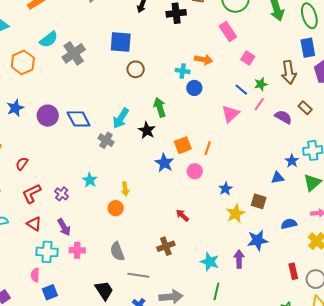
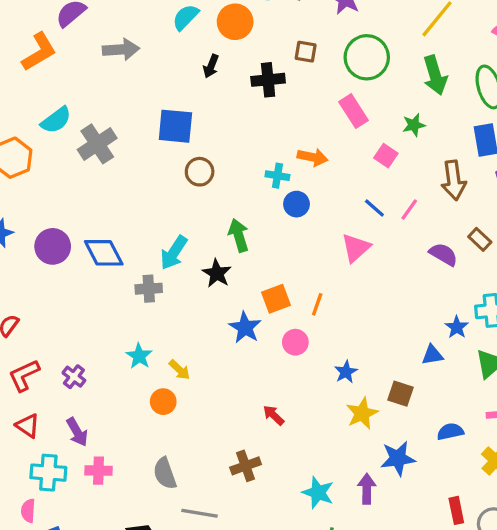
green star: (261, 84) -> (414, 125), moved
pink line: (259, 104) -> (409, 210), moved
gray cross: (106, 140) -> (149, 289), turned -35
cyan star: (90, 180) -> (139, 356), moved
yellow arrow: (125, 189) -> (179, 370), turned -40

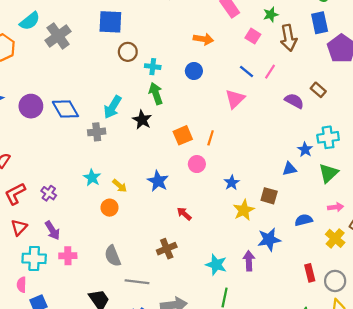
cyan cross: (277, 176) -> (153, 67), moved
brown arrow: (454, 180) -> (289, 38), moved
blue star: (245, 328) -> (158, 181), moved
red triangle: (28, 426) -> (19, 227), turned 42

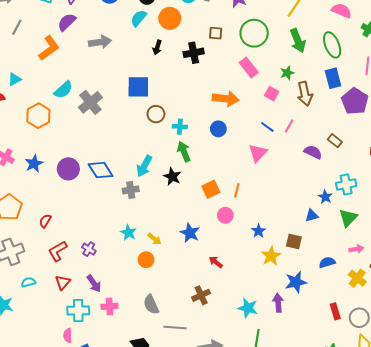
orange arrow: (203, 39) -> (226, 99), size x1.4

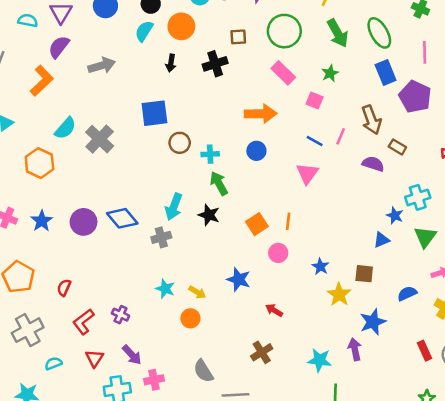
brown arrow: (305, 94) -> (371, 120), moved

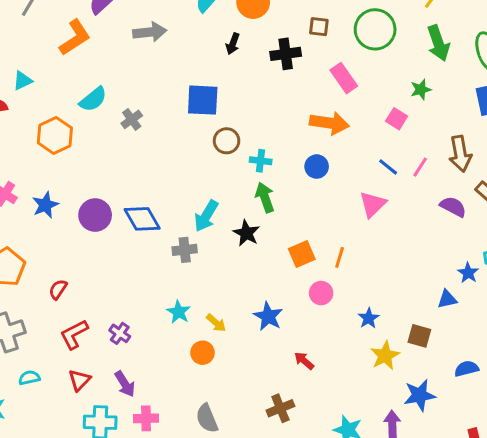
pink rectangle: (283, 73) -> (344, 78), moved
gray cross: (100, 139) -> (132, 119), size x0.6

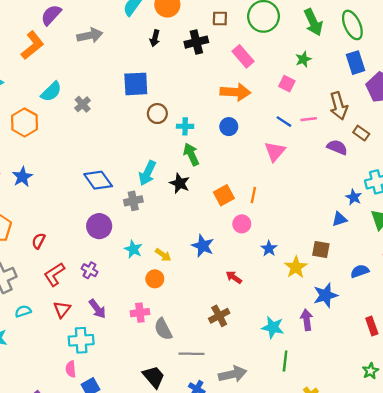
pink line: (420, 167) -> (309, 119), turned 56
purple circle: (95, 215) -> (99, 226), moved
blue star: (369, 318) -> (269, 248), moved
pink cross: (146, 418) -> (140, 313), moved

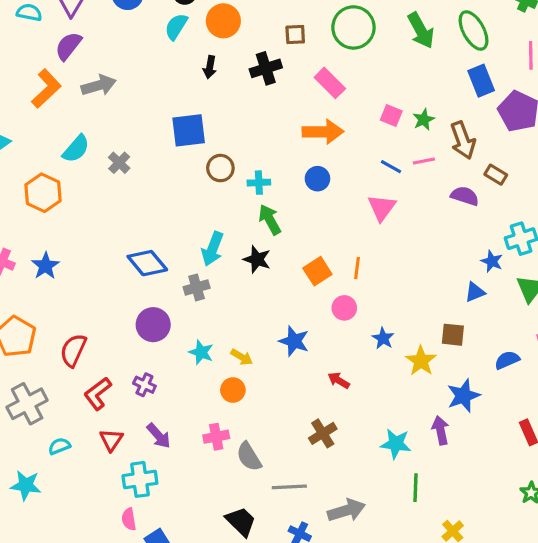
gray arrow: (90, 35) -> (99, 85), moved
green star: (303, 59) -> (424, 120), moved
red semicircle: (39, 241) -> (73, 350), size x1.5

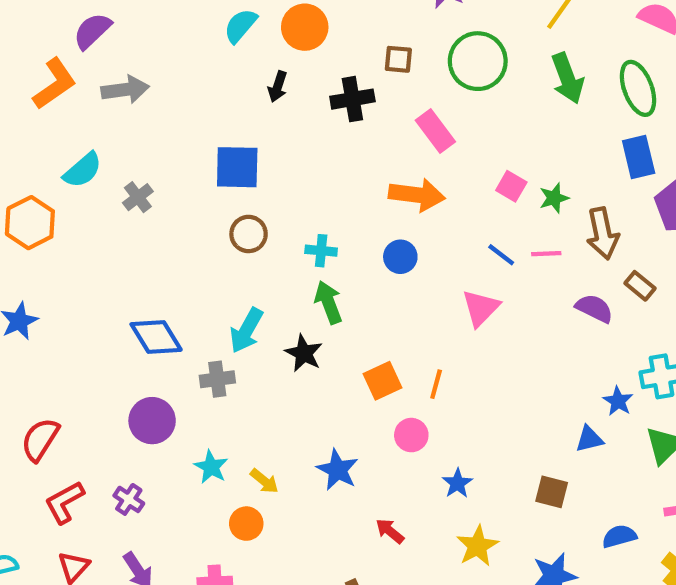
brown circle: (220, 168) -> (249, 234), moved
yellow star: (421, 361) -> (477, 546), moved

